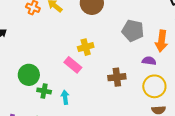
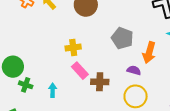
pink rectangle: (73, 65) -> (80, 71), moved
cyan arrow: (65, 97) -> (53, 90), moved

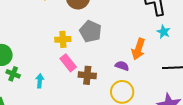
gray pentagon: (122, 38) -> (90, 31), moved

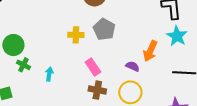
cyan star: (164, 32) -> (177, 36), size x1.5
pink rectangle: (68, 63) -> (93, 67), moved
brown cross: (87, 75) -> (97, 90), moved

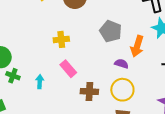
gray pentagon: (104, 29) -> (111, 31), moved
pink rectangle: (93, 67) -> (68, 69), moved

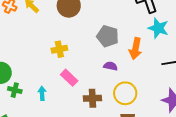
purple semicircle: (121, 64) -> (110, 66), moved

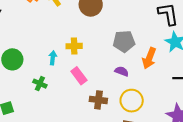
gray pentagon: (108, 36) -> (124, 41), turned -30
green cross: (15, 90) -> (40, 84), moved
cyan arrow: (42, 93) -> (53, 58), moved

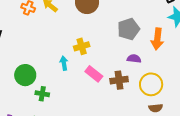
green cross: (40, 84) -> (42, 94), moved
brown cross: (98, 100) -> (119, 80), moved

